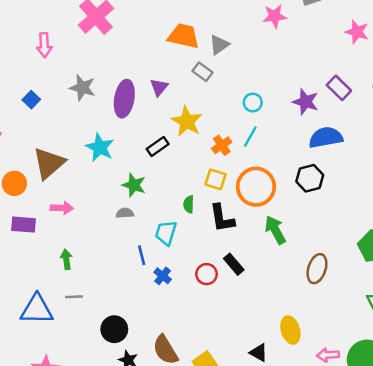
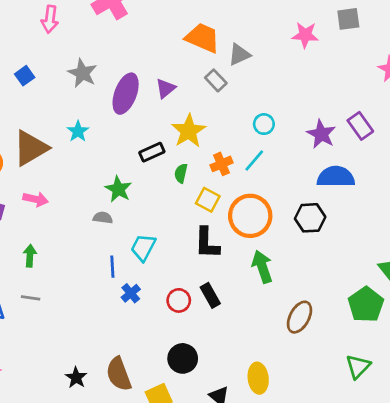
cyan star: (100, 147) -> (78, 131), moved, size x0.7
green semicircle: (189, 204) -> (181, 173), moved
black circle: (114, 329) -> (183, 358), moved

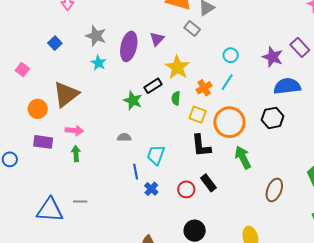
cyan star: (78, 131) -> (98, 63), moved
green star: (118, 189) -> (133, 101), moved
green arrow: (30, 256) -> (76, 154), moved

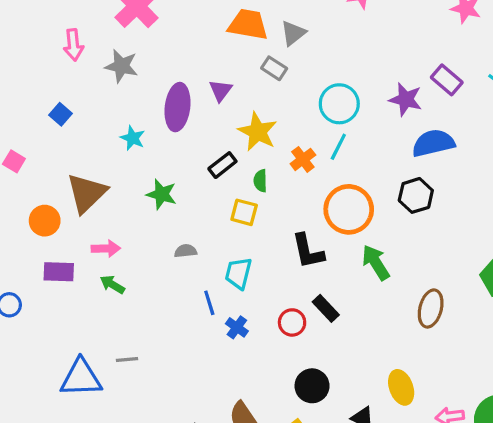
gray star: (96, 36) -> (121, 66), moved
cyan circle: (231, 55) -> (339, 104), size x1.6
green star: (133, 101) -> (161, 194), moved
yellow square: (198, 115) -> (244, 212), moved
green arrow: (76, 154) -> (112, 284), turned -49

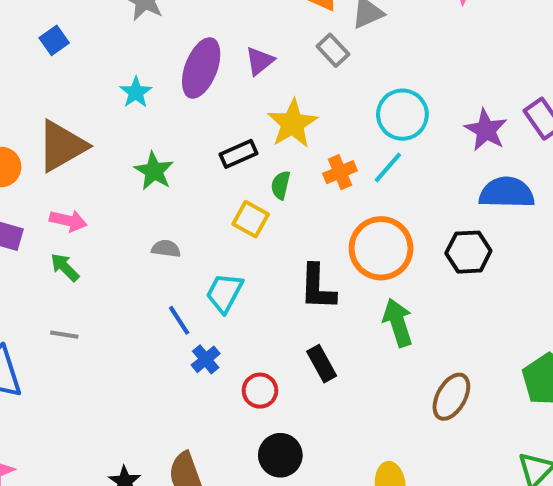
blue line: (209, 303) -> (179, 320), turned -30
red circle: (292, 322) -> (260, 391), moved
gray line: (127, 359) -> (64, 335), moved

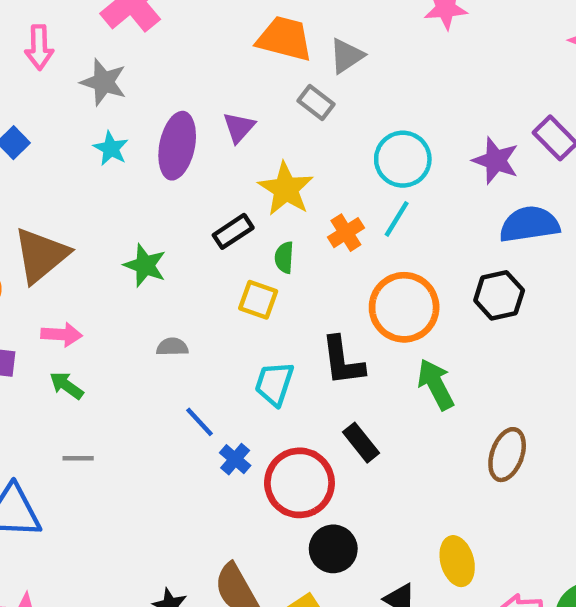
cyan star: (136, 92) -> (111, 148), moved
cyan trapezoid: (224, 293) -> (274, 384), moved
red circle: (260, 391) -> (299, 483), size x1.8

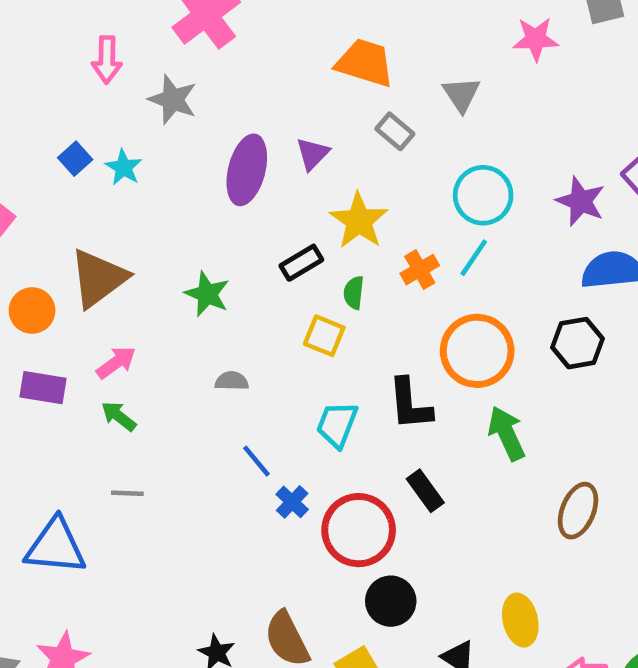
gray triangle: (347, 56) -> (461, 94), moved, turned -33
cyan star: (111, 148) -> (124, 167), moved
pink arrow: (62, 335) -> (116, 363), turned -42

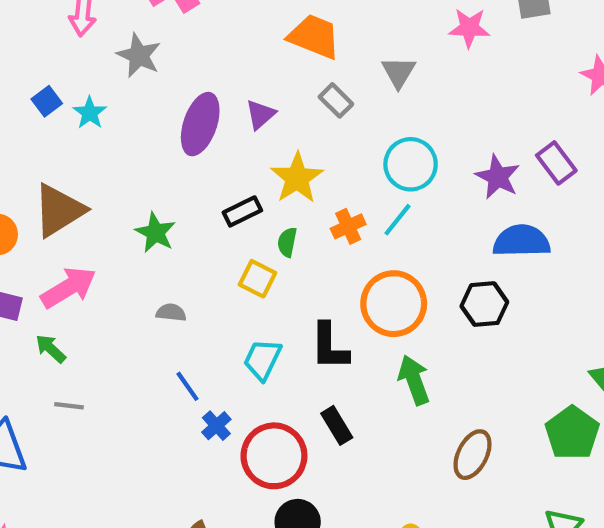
pink arrow: (116, 363) -> (69, 287), size x1.5
green arrow: (119, 416) -> (51, 349), moved

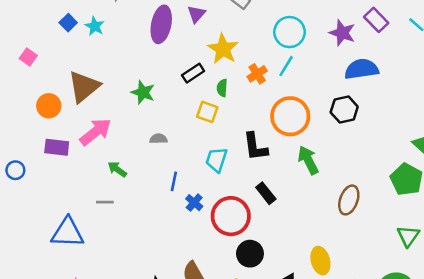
green arrow: (51, 349) -> (117, 169), moved
blue line: (187, 386) -> (174, 181), turned 54

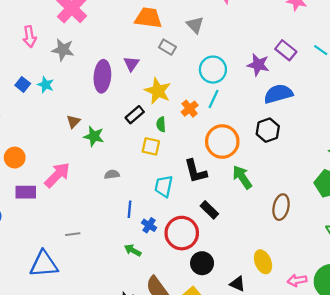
brown triangle: (84, 87) -> (73, 122), moved, size x0.5
green arrow: (117, 169) -> (133, 250), moved

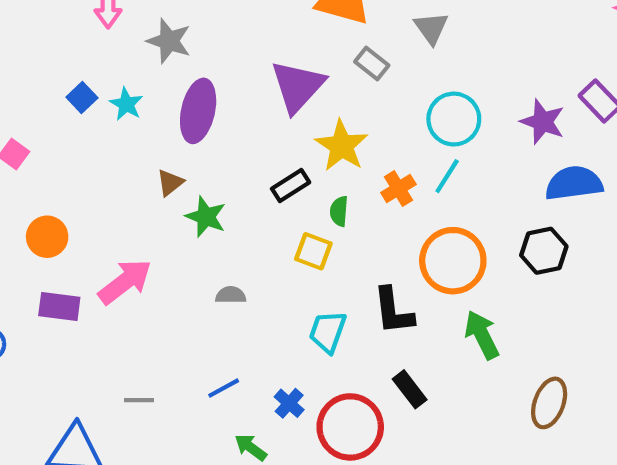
purple triangle: (131, 64) -> (298, 86), size x1.8
purple ellipse: (102, 76) -> (198, 111), moved
blue line: (130, 209) -> (224, 388), moved, turned 49

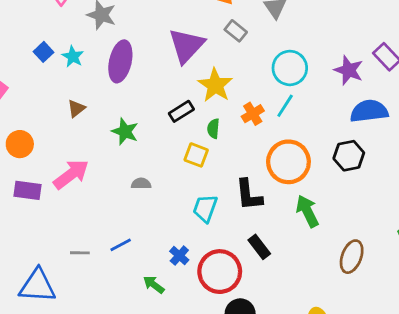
brown triangle: (170, 183) -> (76, 108), moved
blue line: (224, 388) -> (121, 245), moved

